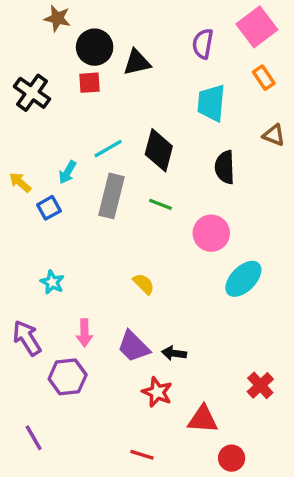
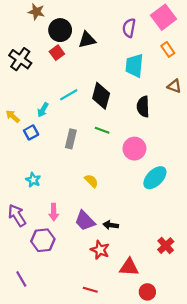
red square: (89, 83) -> (57, 53), turned -32
gray rectangle: (111, 196) -> (71, 139), moved, size x0.7

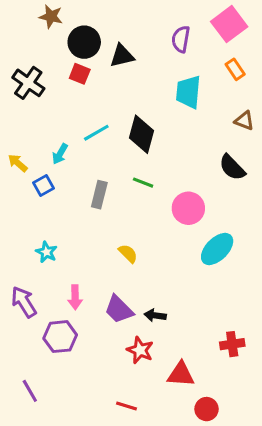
red square: (57, 53) -> (80, 74), turned -32
black semicircle: (143, 107) -> (232, 167), moved, turned -42
red cross: (166, 246) -> (232, 344), turned 35

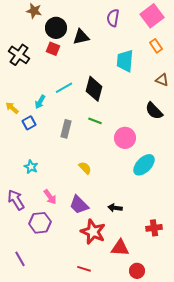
purple semicircle: (181, 39) -> (113, 18), moved
pink arrow: (75, 297) -> (50, 197), turned -35
black arrow: (155, 315) -> (115, 208), moved
red star: (140, 350) -> (93, 232), size x1.4

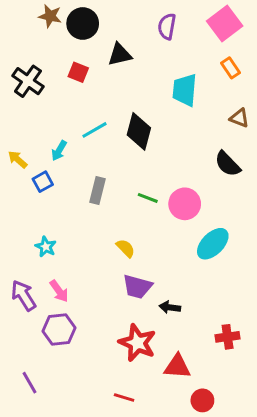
black circle: (56, 28) -> (83, 23), moved
green line: (95, 121) -> (148, 198), moved
pink arrow: (50, 197) -> (59, 291), moved
purple trapezoid: (79, 205) -> (137, 287), moved, turned -30

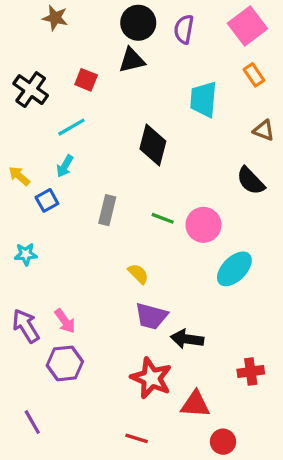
black circle: (83, 23) -> (138, 23), moved
cyan line: (95, 130) -> (71, 127), moved
cyan star: (46, 247) -> (26, 254), moved, turned -30
black arrow: (170, 307) -> (187, 339), size x1.4

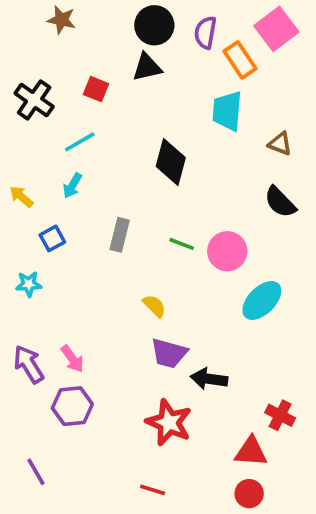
orange rectangle: (254, 75) -> (240, 60), moved, size x1.4
brown triangle: (264, 130) -> (280, 144), moved
blue square: (47, 200) -> (52, 238), moved
red cross: (251, 372) -> (280, 415), turned 35
red triangle: (195, 404) -> (251, 452), moved

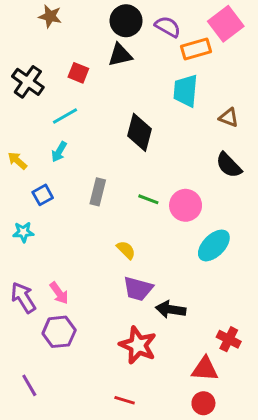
purple semicircle: (205, 33) -> (168, 27), turned 110
orange rectangle: (240, 60) -> (196, 49), turned -72

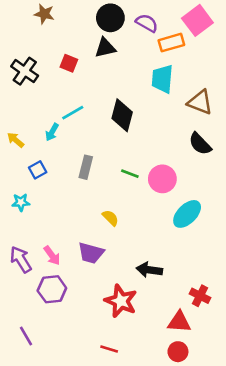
cyan line: (65, 116) -> (73, 113), moved
brown triangle: (229, 117) -> (200, 102), size x1.5
purple trapezoid: (138, 289) -> (91, 253), moved

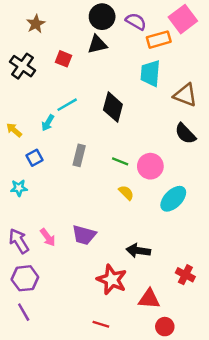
brown star: (44, 14) -> (36, 24), moved, turned 30
yellow semicircle: (110, 218) -> (126, 193), moved
purple hexagon: (52, 289) -> (25, 278), moved
red triangle: (179, 322) -> (149, 299), moved

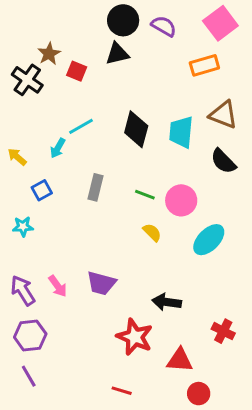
brown star: (36, 24) -> (49, 54), moved
orange rectangle: (159, 40) -> (204, 65), moved
cyan trapezoid: (150, 73) -> (181, 132), moved

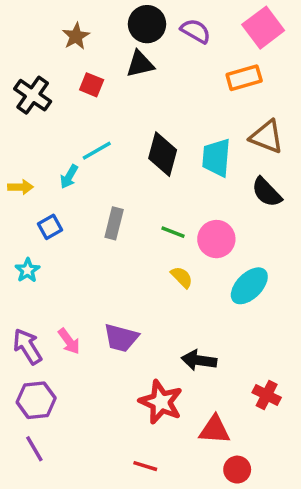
brown star: (49, 54) -> (76, 36), moved
yellow arrow: (17, 157) -> (21, 187), turned 138
cyan star: (23, 227) -> (27, 270), turned -30

